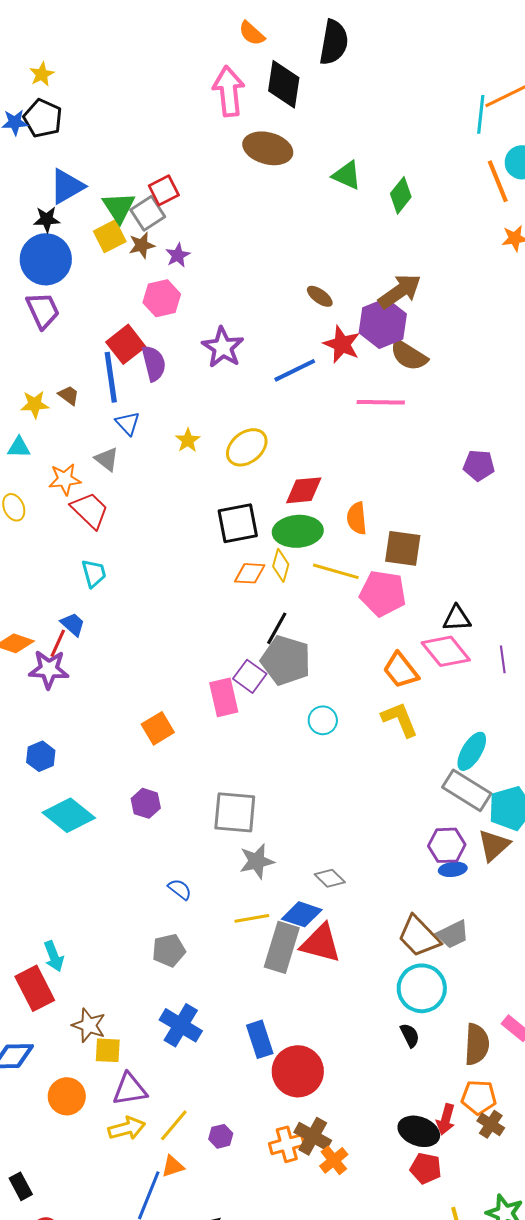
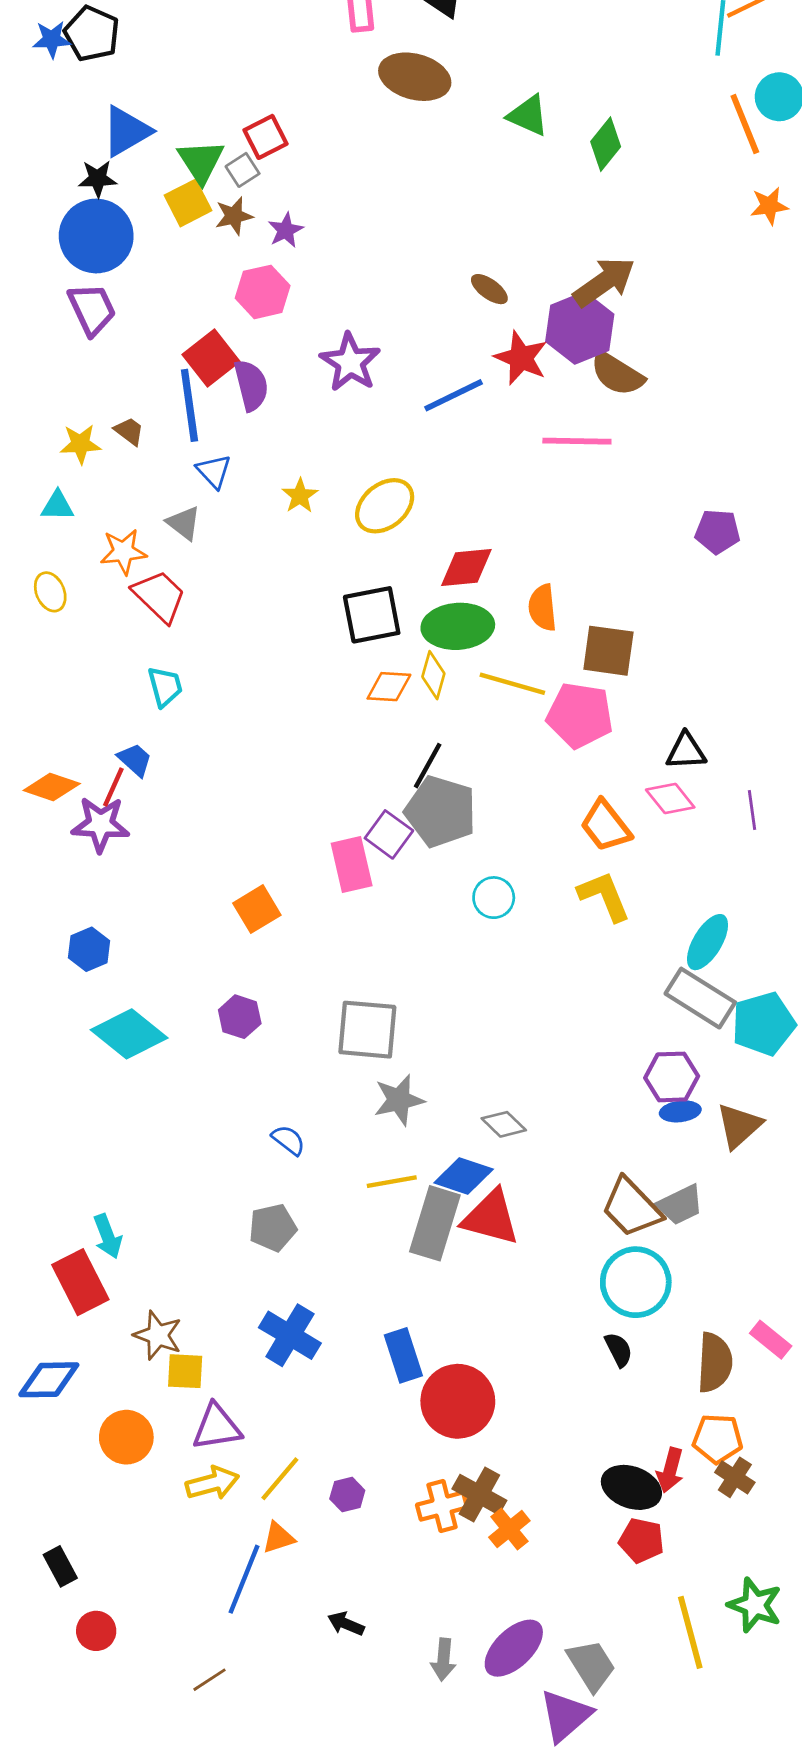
gray square: (148, 213) -> (243, 170), size x0.7
pink diamond: (446, 651) -> (670, 799), size x0.7
brown triangle: (494, 845) -> (739, 1126), moved

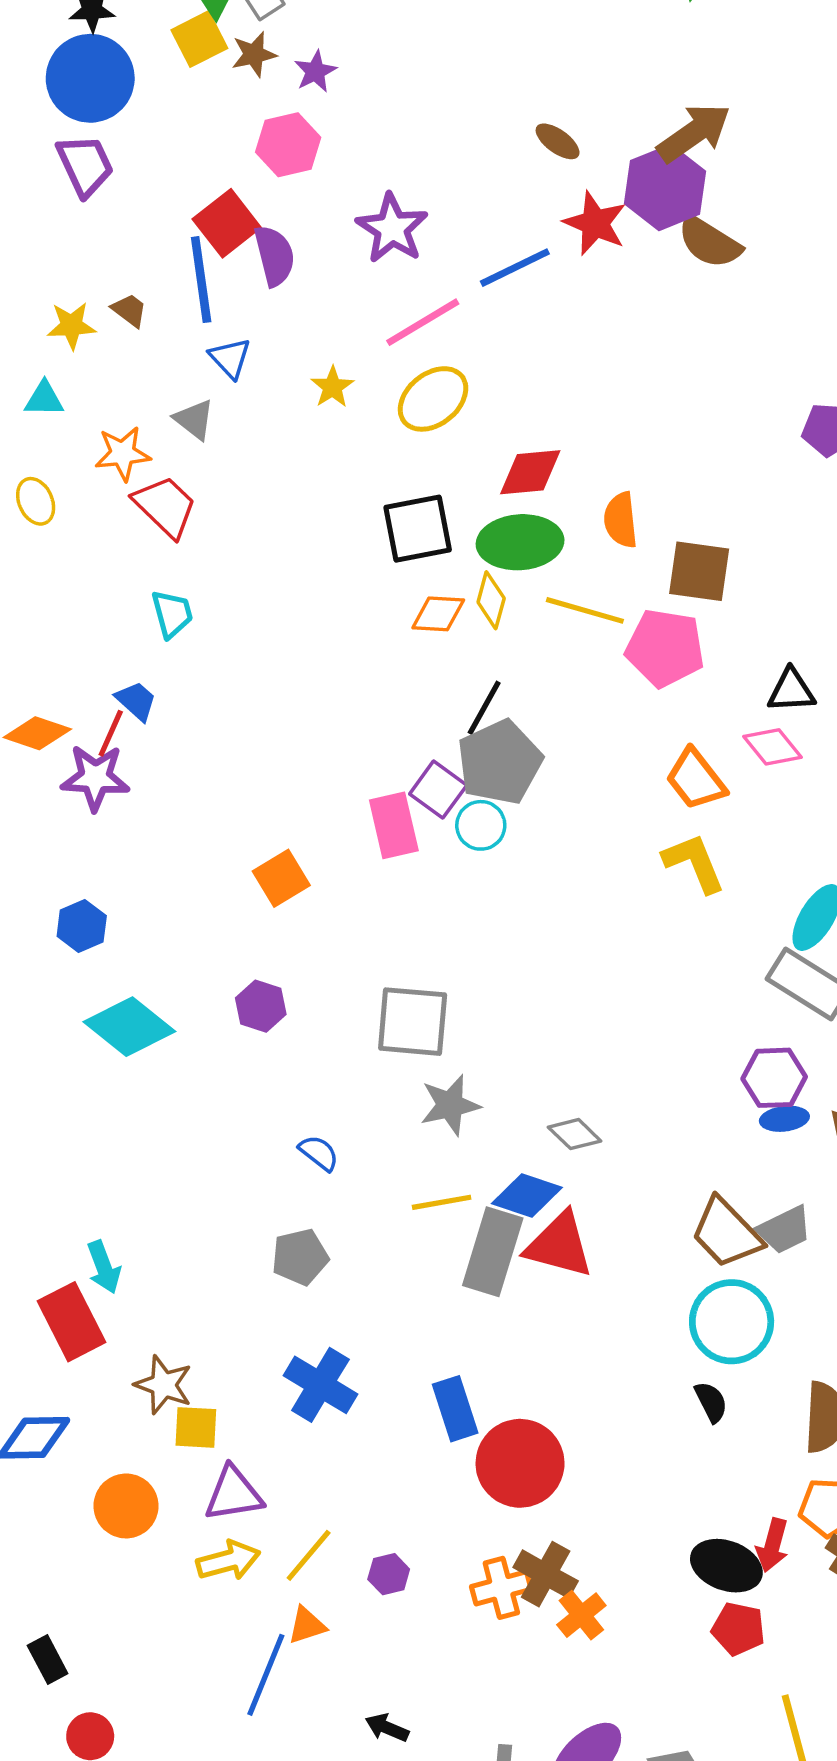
pink line: (577, 441) -> (423, 322), moved, turned -32
gray pentagon: (441, 811) -> (500, 762), turned 30
cyan circle: (494, 898) -> (481, 825), moved

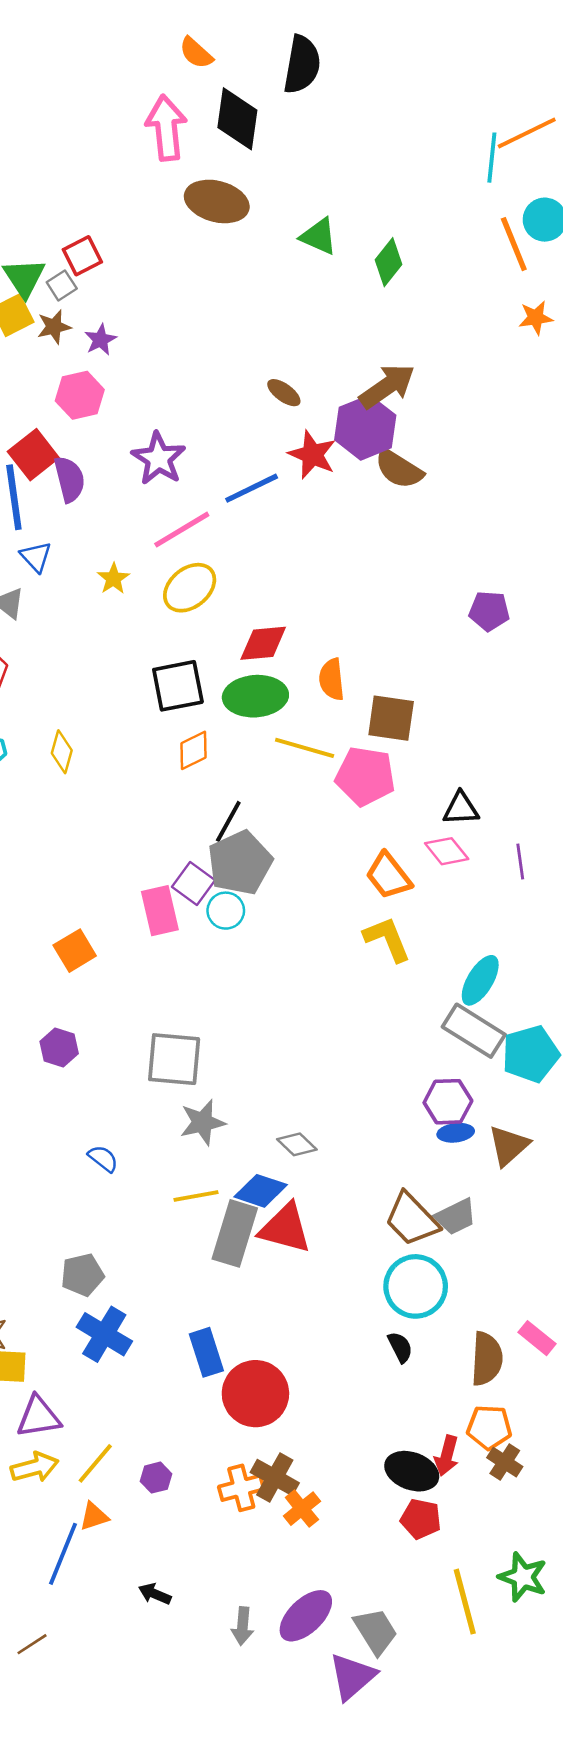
yellow diamond: (491, 600) -> (62, 752), moved
orange diamond: (438, 614) -> (193, 750), turned -30
gray pentagon: (300, 1257) -> (82, 1275), moved

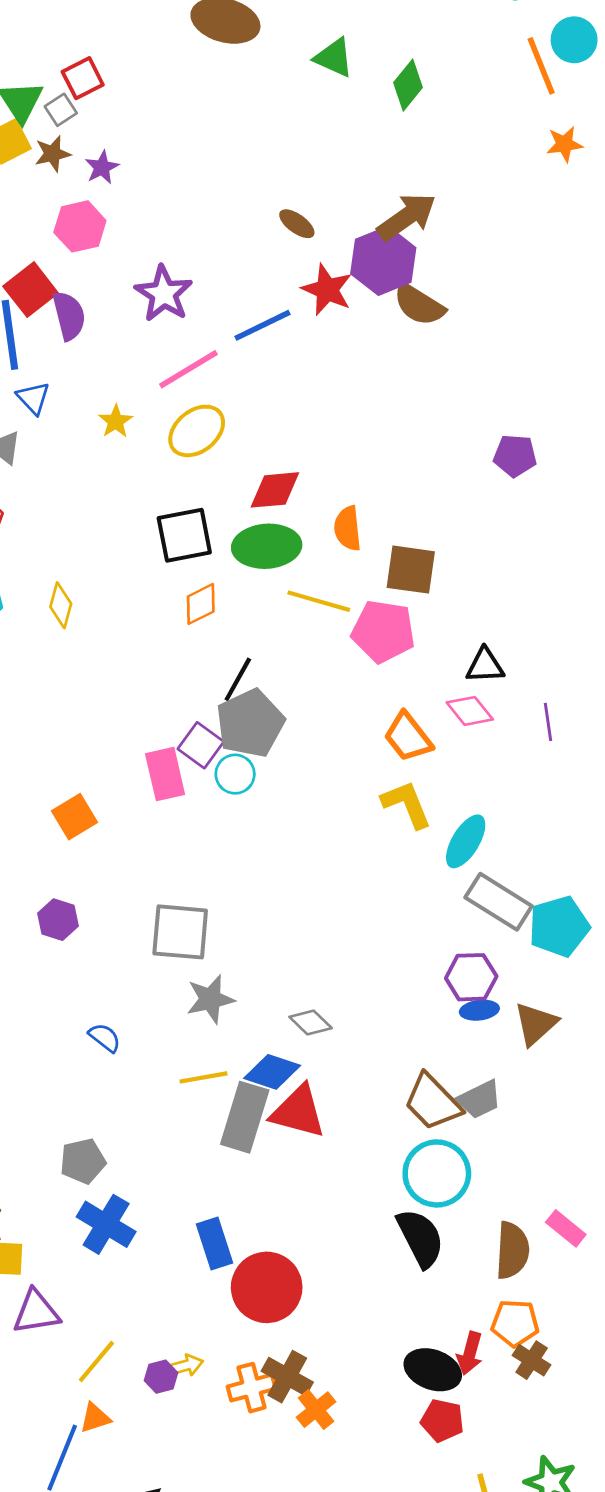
cyan ellipse: (480, 980) -> (466, 841), moved
black semicircle: (400, 1347) -> (420, 1238), size x1.8
yellow arrow: (35, 1467) -> (186, 1366), moved, size x0.7

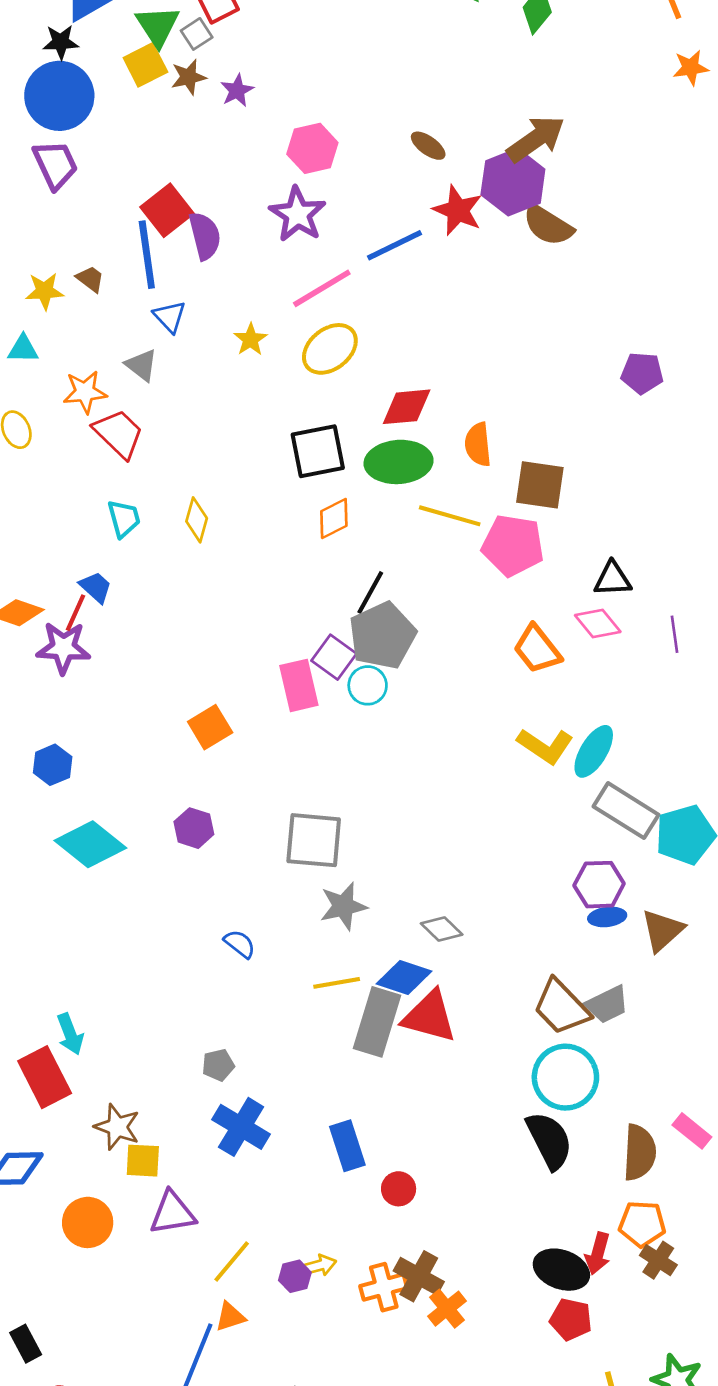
pink hexagon: (80, 226) -> (312, 148), moved
yellow L-shape: (407, 804) -> (545, 746), moved, turned 146
gray pentagon: (83, 1161) -> (218, 1065), size x0.7
red circle: (267, 1287) -> (399, 1189), size x0.5

